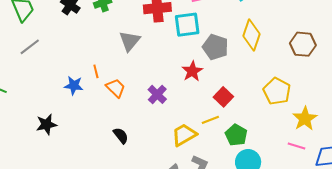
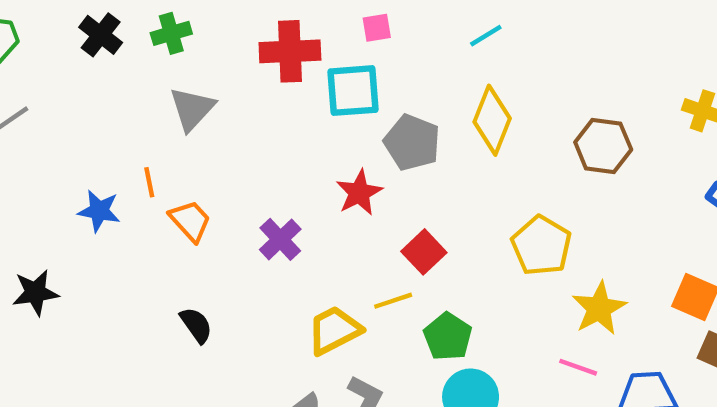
gray triangle: (130, 41) -> (192, 109), moved

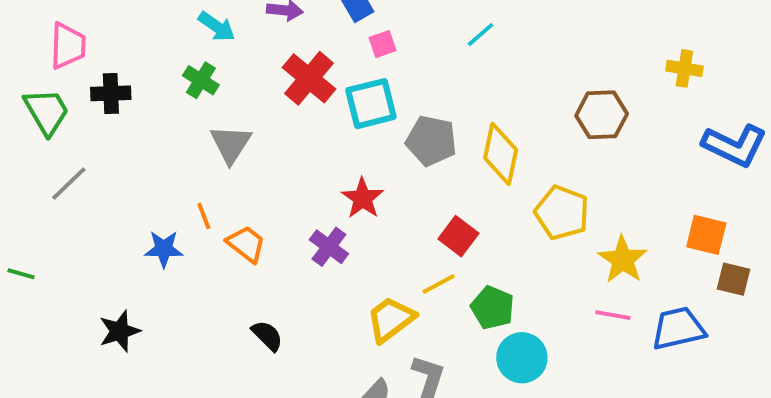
green cross: (171, 33) -> (201, 80), turned -32
black cross: (101, 35) -> (111, 93), moved, turned -30
red cross: (290, 51) -> (309, 78), turned -38
yellow diamond: (492, 120) -> (501, 154), moved
red star: (359, 193) -> (363, 198), moved

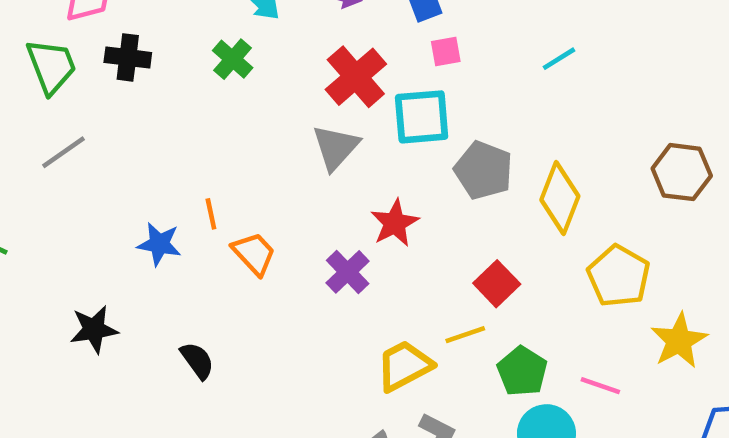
gray triangle: (231, 144) -> (336, 147), moved
pink line: (613, 315) -> (600, 386), moved
black semicircle: (267, 336) -> (197, 361), moved

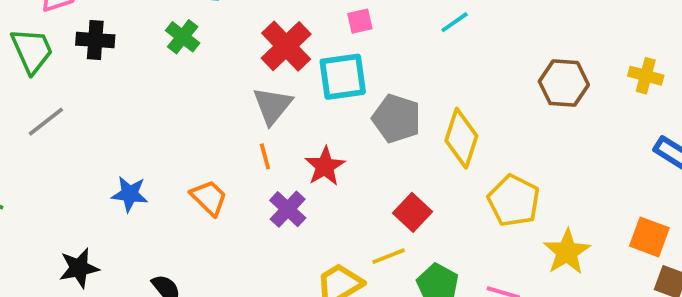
brown hexagon: (682, 172) -> (564, 83), moved
orange line: (211, 214) -> (265, 156), moved

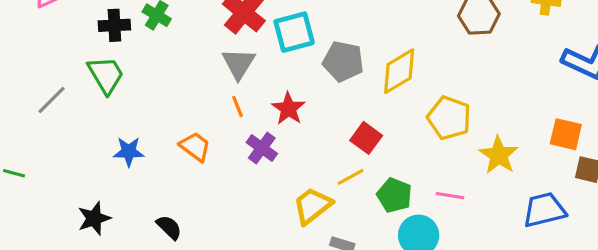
black cross: (95, 40) -> (114, 25), moved
green trapezoid: (32, 51) -> (106, 75), moved
yellow diamond: (461, 138) -> (399, 71), turned 48

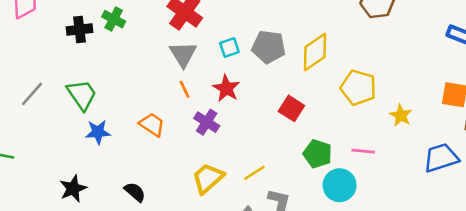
cyan square: (294, 32) -> (229, 48), moved, size x0.6
green trapezoid: (106, 75) -> (82, 95), moved
yellow star: (499, 155) -> (401, 115), size x0.7
yellow line: (351, 177) -> (254, 173), moved
yellow trapezoid: (312, 206) -> (208, 178), moved

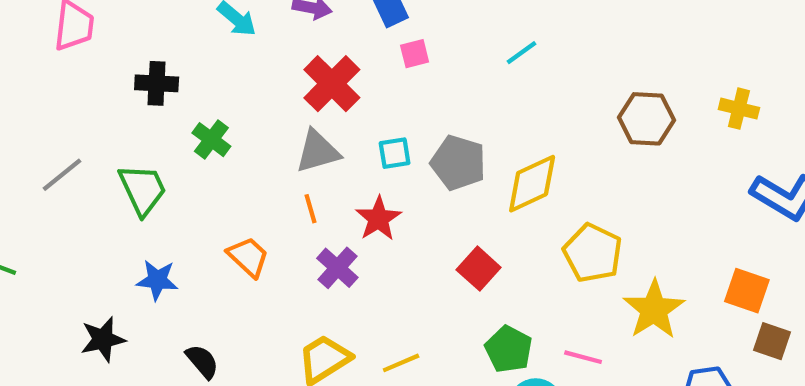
green cross: (114, 19) -> (211, 140), moved
gray triangle: (183, 54) -> (318, 151), turned 36
yellow star: (401, 115) -> (654, 310), size x1.6
blue star: (98, 132) -> (157, 280), moved

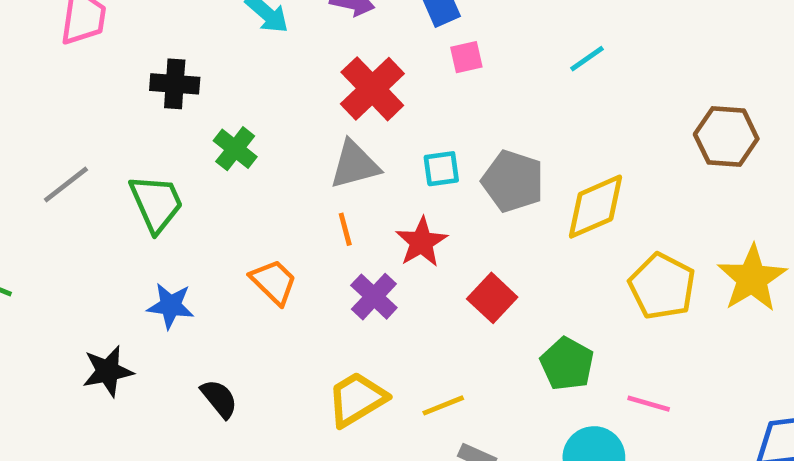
red square: (479, 269) -> (492, 298), moved
yellow star: (654, 310) -> (752, 278), moved
green pentagon: (509, 349) -> (567, 364), moved

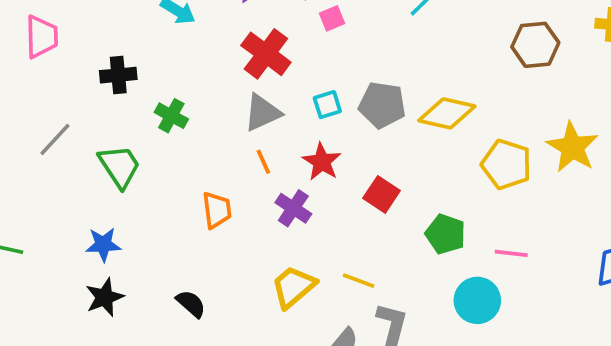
gray line: (66, 185) -> (55, 139), moved
yellow diamond: (595, 207) -> (447, 113), turned 46
orange trapezoid: (274, 282) -> (217, 210), turned 48
blue star: (171, 306) -> (103, 244), moved
yellow line: (443, 405) -> (359, 281), turned 52

